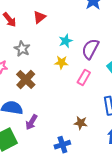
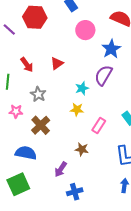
purple semicircle: (90, 49) -> (103, 75), moved
purple arrow: (31, 122) -> (61, 169), moved
brown star: (81, 123) -> (82, 149), moved

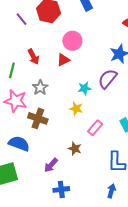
pink circle: (85, 30) -> (72, 41), moved
pink star: (16, 111) -> (16, 101), size x1.6
brown cross: (41, 125) -> (38, 118), turned -36

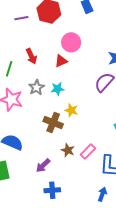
purple line: (21, 19) -> (21, 18), turned -64
cyan star: (84, 88) -> (58, 89), moved
brown cross: (38, 118) -> (53, 123), moved
pink rectangle: (95, 128) -> (88, 151), moved

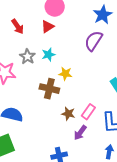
purple arrow: (43, 165) -> (80, 133), moved

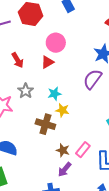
cyan star: (48, 55) -> (54, 94), moved
purple arrow: (80, 133) -> (65, 169), moved

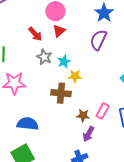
red arrow: (18, 60) -> (35, 34), moved
red triangle: (47, 62) -> (59, 31), moved
gray star: (26, 91) -> (44, 57), moved

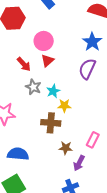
brown star: (83, 116) -> (66, 148), moved

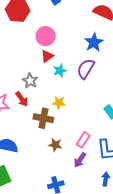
red arrow: (24, 64) -> (22, 99), moved
cyan star: (53, 91) -> (60, 71), moved
purple arrow: (79, 163) -> (80, 160), moved

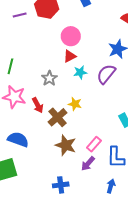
red arrow: (22, 99) -> (38, 105), moved
brown cross: (43, 118) -> (57, 117), turned 30
brown star: (55, 145) -> (66, 145), size x1.5

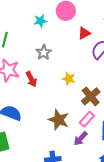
red triangle: (70, 56) -> (84, 33), moved
cyan star: (80, 72) -> (40, 21), moved
brown cross: (57, 117) -> (91, 96), moved

